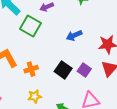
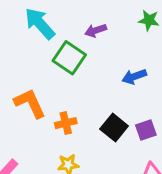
purple square: (84, 70) -> (146, 130), turned 32

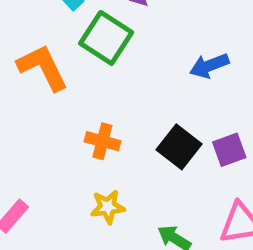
orange L-shape: (30, 103) -> (43, 67), moved
orange cross: (66, 123) -> (102, 141), turned 30

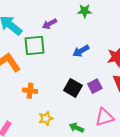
green square: (106, 38) -> (35, 45), turned -30
orange cross: (102, 141) -> (30, 91), moved

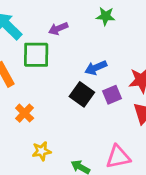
purple square: (95, 86) -> (112, 95), moved
black square: (73, 88) -> (82, 94), moved
orange cross: (30, 91) -> (25, 113), turned 32

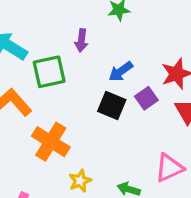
purple arrow: (58, 29) -> (81, 40), moved, turned -48
orange cross: (25, 113) -> (51, 142), size x1.6

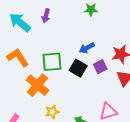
purple arrow: (81, 40) -> (46, 16), moved
green square: (49, 72) -> (52, 62), moved

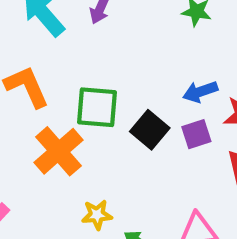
blue arrow: (87, 48) -> (200, 92), moved
yellow star: (52, 112) -> (97, 215), moved

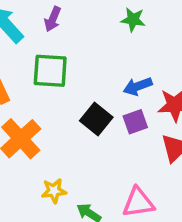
green square: (97, 107) -> (50, 71), moved

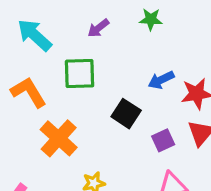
purple arrow: (53, 19) -> (98, 28), moved, turned 35
purple square: (135, 122) -> (163, 140), moved

